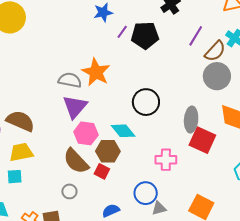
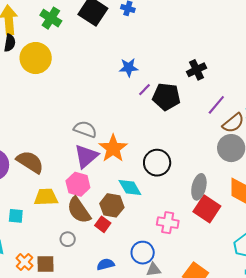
orange star: (96, 72) -> (113, 148), moved
pink hexagon: (86, 133) -> (78, 184), moved
yellow trapezoid: (21, 152) -> (46, 197), moved

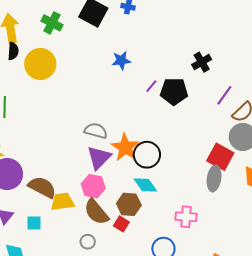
blue star: (129, 67) -> (121, 60), moved
brown semicircle: (30, 162) -> (42, 187), moved
black circle: (157, 163) -> (147, 155), moved
red square: (207, 209) -> (220, 157), moved

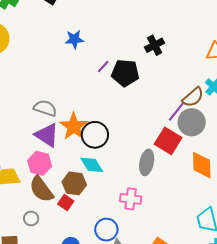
purple line: (224, 95) -> (176, 112), moved
purple triangle: (99, 158) -> (47, 135), turned -44
gray ellipse: (214, 178) -> (147, 162), moved

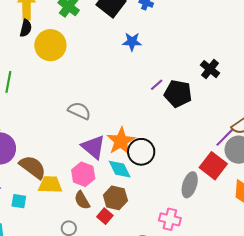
blue star: (74, 39) -> (132, 42), moved
black cross: (155, 45) -> (210, 69), turned -30
gray semicircle: (45, 108) -> (79, 111), moved
cyan diamond: (92, 165) -> (120, 169), moved
brown semicircle: (41, 189) -> (82, 200), size x0.7

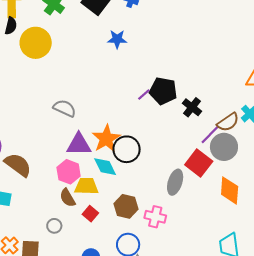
black cross: (210, 69) -> (192, 107), moved
purple line: (157, 85) -> (144, 94), moved
purple triangle: (93, 147) -> (79, 144), turned -40
yellow trapezoid: (50, 185) -> (86, 186), moved
brown hexagon: (115, 198) -> (126, 206), moved

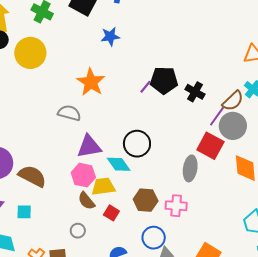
orange star: (106, 139) -> (91, 82), moved

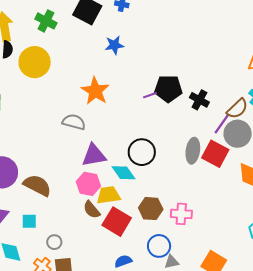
purple line: (145, 87) -> (150, 95), turned 32
gray ellipse: (190, 168) -> (193, 151), moved
red square: (111, 213) -> (117, 222), size x1.8
gray circle: (78, 231) -> (54, 242), moved

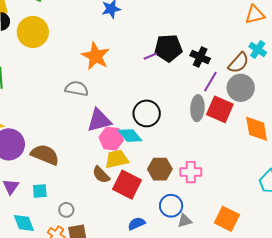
purple line: (222, 124) -> (210, 82), moved
pink hexagon: (88, 184) -> (111, 139), moved

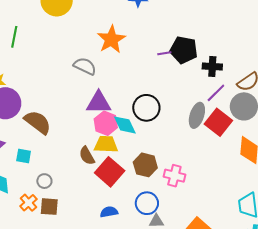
black cross: (200, 57) -> (212, 67), turned -36

